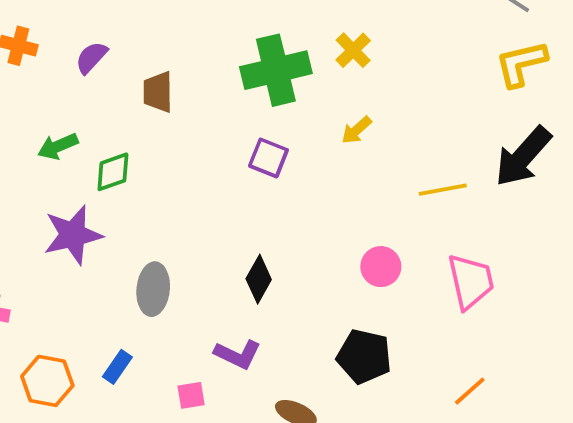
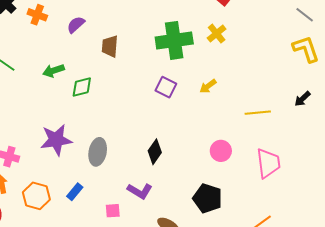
yellow L-shape: (521, 64) -> (306, 49), turned 80
yellow arrow: (357, 130) -> (208, 86), moved
black arrow: (523, 157) -> (302, 99), size x0.5
purple star: (73, 235) -> (56, 140), moved

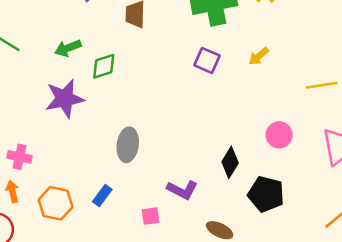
purple star: (56, 140) -> (65, 99), moved
black diamond: (155, 152) -> (230, 162), moved

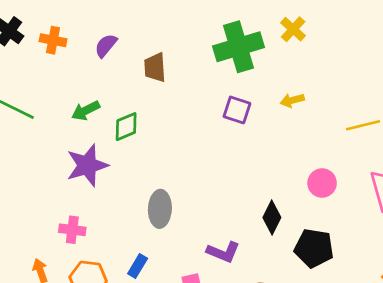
yellow arrow: (259, 56) -> (292, 100), turned 30
pink cross: (20, 157) -> (72, 230), moved

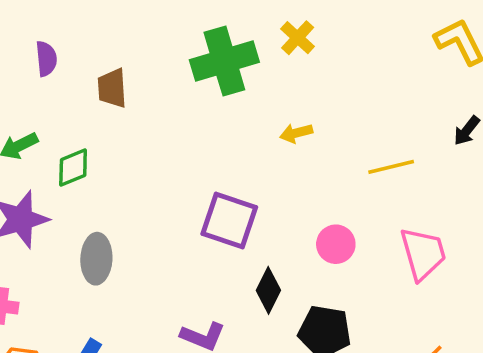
purple semicircle: (106, 46) -> (46, 59), turned 135
purple square: (237, 110) -> (229, 220), moved, size x1.5
gray ellipse: (160, 209) -> (96, 259), moved

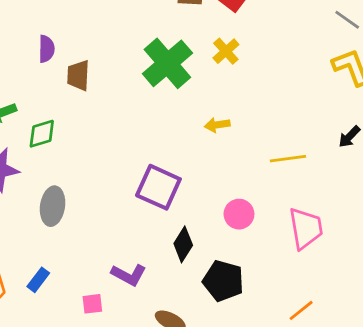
purple semicircle: (46, 59) -> (46, 49), moved
green cross: (224, 61) -> (167, 63), turned -30

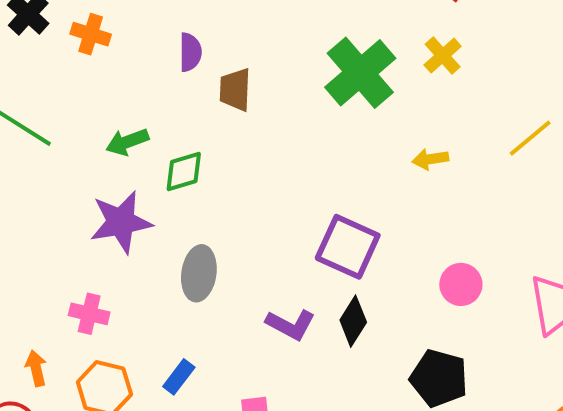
yellow line: (288, 159) -> (530, 138), moved, turned -32
black diamond: (183, 244) -> (353, 321), moved
purple L-shape: (129, 275) -> (291, 325), moved

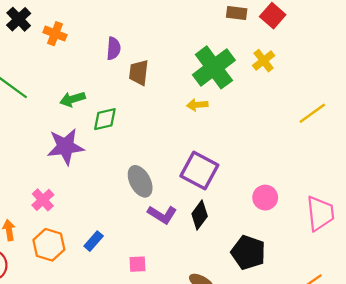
yellow arrow: (430, 159) -> (197, 105), moved
gray ellipse: (199, 273) -> (140, 181), moved, turned -40
pink cross: (89, 314) -> (43, 200), turned 30

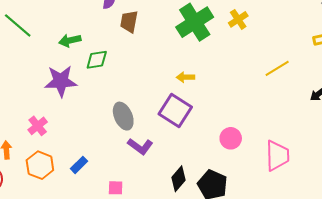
yellow arrow: (197, 105) -> (185, 77), moved
black diamond: (200, 215) -> (178, 179), moved

